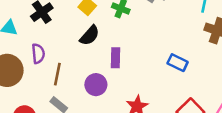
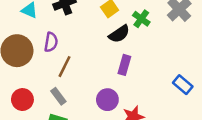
black semicircle: (90, 35) -> (119, 34), moved
purple circle: (96, 85) -> (107, 100), moved

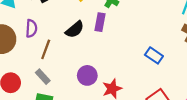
black semicircle: (119, 34) -> (75, 30), moved
purple rectangle: (124, 65) -> (100, 22), moved

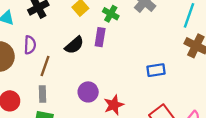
blue rectangle: (154, 55) -> (156, 70), turned -42
gray rectangle: (43, 77) -> (42, 94), turned 42

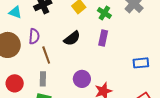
purple rectangle: (100, 37) -> (103, 38), moved
brown line: (45, 66) -> (46, 55), turned -42

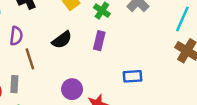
blue rectangle: (141, 63) -> (133, 76), moved
gray rectangle: (43, 79) -> (14, 84), moved

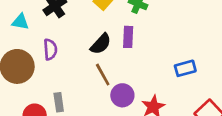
purple rectangle: (99, 41) -> (128, 37), moved
brown line: (30, 59) -> (103, 75), moved

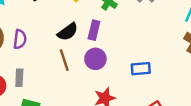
purple semicircle: (50, 49) -> (20, 39), moved
purple circle: (122, 95) -> (95, 59), moved

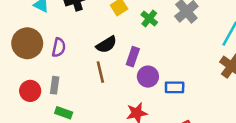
purple rectangle: (94, 30) -> (133, 57), moved
purple circle: (95, 59) -> (148, 77), moved

